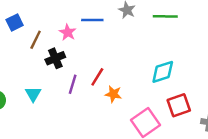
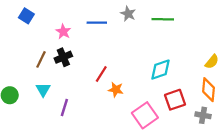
blue square: (15, 22) -> (26, 16), moved, turned -32
pink star: (68, 32) -> (63, 32), moved
brown line: (36, 40) -> (41, 59), moved
purple line: (73, 84) -> (64, 108), moved

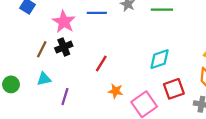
pink star: (63, 32) -> (64, 22), size x1.5
cyan triangle: (43, 90) -> (44, 79), turned 48
orange star: (116, 90) -> (116, 91), moved

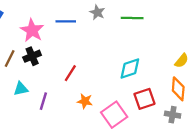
cyan triangle: (44, 79) -> (21, 89), moved
purple line: (65, 97) -> (43, 101), moved

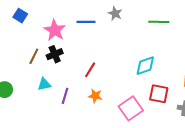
green line: (132, 18) -> (159, 22), moved
red square: (144, 99) -> (159, 94), turned 30
orange star: (85, 101) -> (95, 96), moved

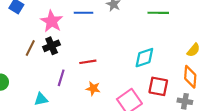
red line: (90, 70) -> (88, 62), turned 49
cyan triangle: (44, 84) -> (41, 99), moved
purple line: (65, 96) -> (61, 78), moved

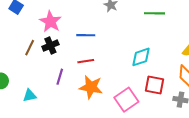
blue line: (84, 13) -> (86, 35), moved
orange star: (93, 88) -> (91, 87), size x1.6
cyan triangle: (41, 99) -> (30, 95), moved

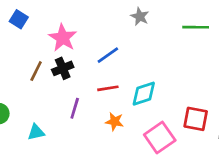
blue line: (86, 35) -> (108, 55), turned -36
cyan diamond: (141, 57) -> (144, 94), moved
orange star: (91, 87) -> (115, 122), size x0.6

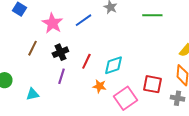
blue line: (108, 55) -> (83, 20), moved
black cross: (63, 68) -> (60, 52), moved
red line: (108, 88) -> (86, 61), turned -56
orange star: (115, 122) -> (99, 86), moved

